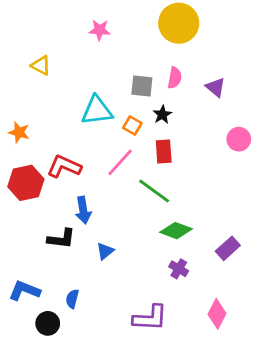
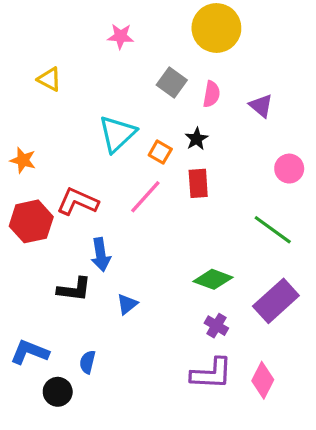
gray square: (142, 86) -> (172, 83), moved, turned 30
cyan triangle: (97, 111) -> (117, 134), turned -36
green line: (154, 191) -> (273, 230), moved
purple rectangle: (228, 248) -> (276, 301), size x1.5
purple L-shape: (150, 318) -> (211, 374), moved

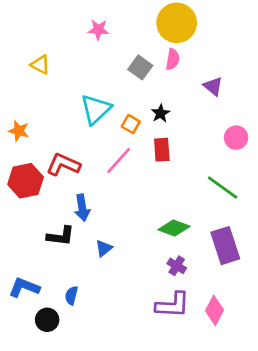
pink semicircle: (211, 94) -> (173, 59), moved
purple rectangle: (276, 301) -> (225, 246), turned -66

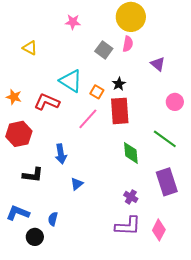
cyan triangle: (96, 109) -> (71, 81), turned -45
red rectangle: (162, 150) -> (120, 111), size x1.5
red L-shape: (63, 165) -> (47, 102), moved
green diamond: (174, 228) -> (131, 153), moved, turned 65
black L-shape: (61, 236) -> (33, 175), moved

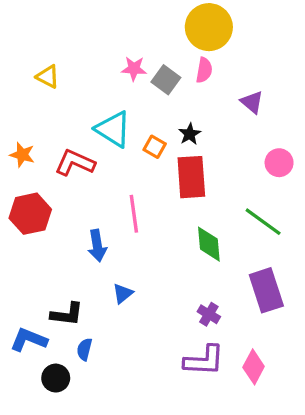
pink star: (73, 22) -> (134, 69), moved
pink line: (88, 119) -> (134, 214), moved, turned -50
black L-shape: (33, 175) -> (67, 314), moved

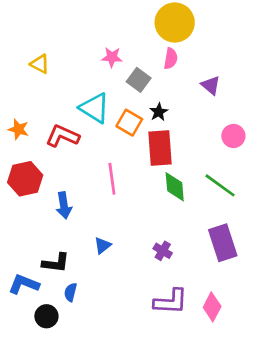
gray square: (166, 80) -> (139, 80), moved
orange square: (155, 147) -> (129, 123), size x1.4
green diamond: (209, 244) -> (175, 187), moved
blue arrow: (97, 246) -> (64, 205), moved
purple cross: (209, 314) -> (163, 251), moved

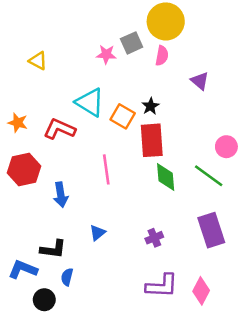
gray square: (139, 80) -> (132, 43), moved, turned 30
pink circle: (233, 136) -> (226, 147), moved
purple cross: (163, 251) -> (154, 238), turned 36

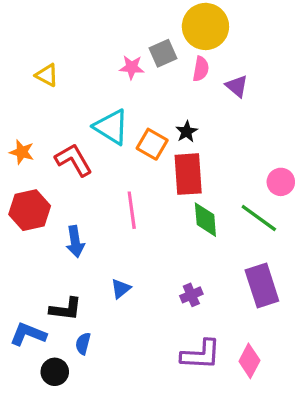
purple triangle: (200, 81) -> (237, 86), moved
red L-shape: (59, 129) -> (74, 160), turned 36

